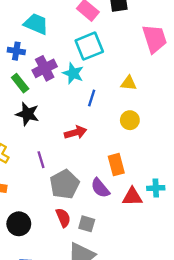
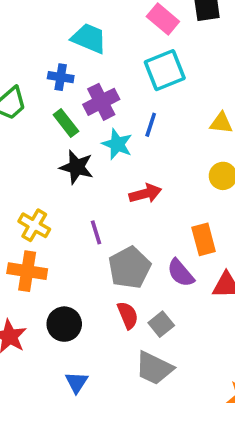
cyan star: (73, 73) -> (117, 144), moved
blue line: (92, 98) -> (151, 125), moved
gray square: (87, 224) -> (161, 324), turned 35

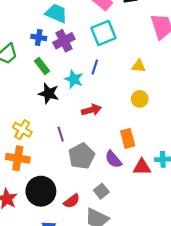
purple cross: (101, 102) -> (64, 41), moved
red semicircle: (128, 315) -> (72, 201), moved, turned 77
black circle: (64, 324) -> (41, 191), size x1.4

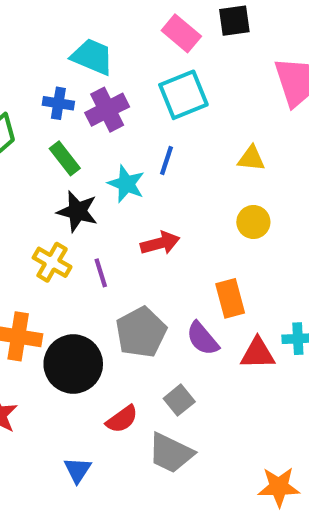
yellow cross: (22, 130) -> (52, 262), moved
purple line: (61, 134) -> (101, 273), moved
black circle: (41, 191) -> (73, 364), moved

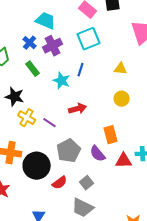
blue cross: (58, 103) -> (30, 43), turned 32
black star: (77, 211) -> (15, 97), moved
purple line: (101, 273) -> (50, 123), turned -40
red semicircle: (122, 419) -> (60, 183), moved

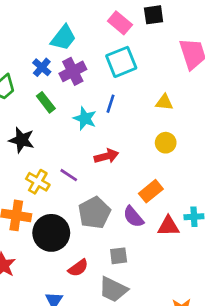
cyan trapezoid: (46, 21) -> (63, 38), turned 105
yellow cross: (27, 118) -> (38, 182), moved
orange rectangle: (111, 135) -> (151, 191), turned 66
red semicircle: (60, 183) -> (78, 268), moved
gray square: (87, 183) -> (119, 256), turned 32

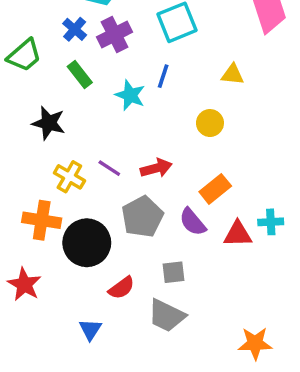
yellow circle: (166, 143) -> (210, 123), moved
red arrow: (106, 156) -> (156, 168), moved

